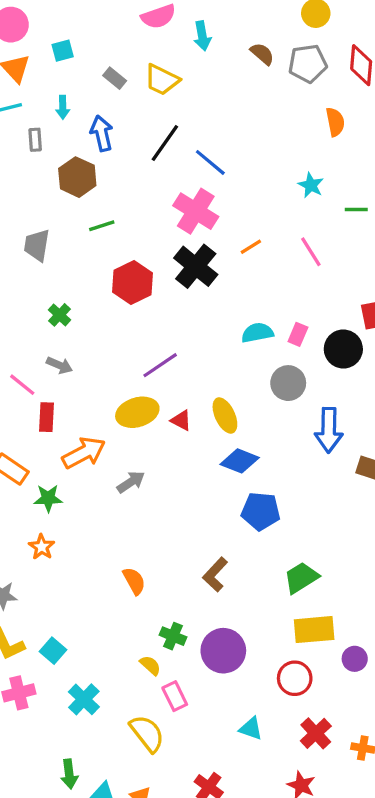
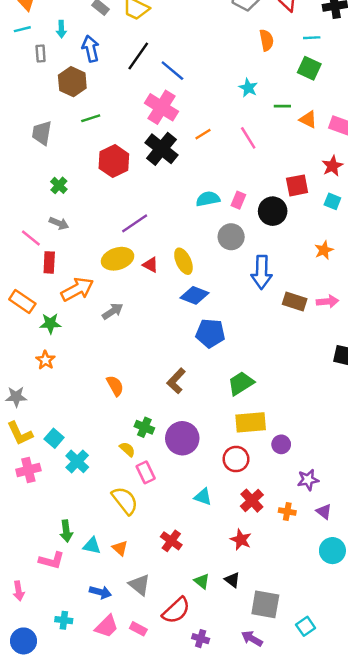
cyan cross: (84, 699) -> (77, 461), moved

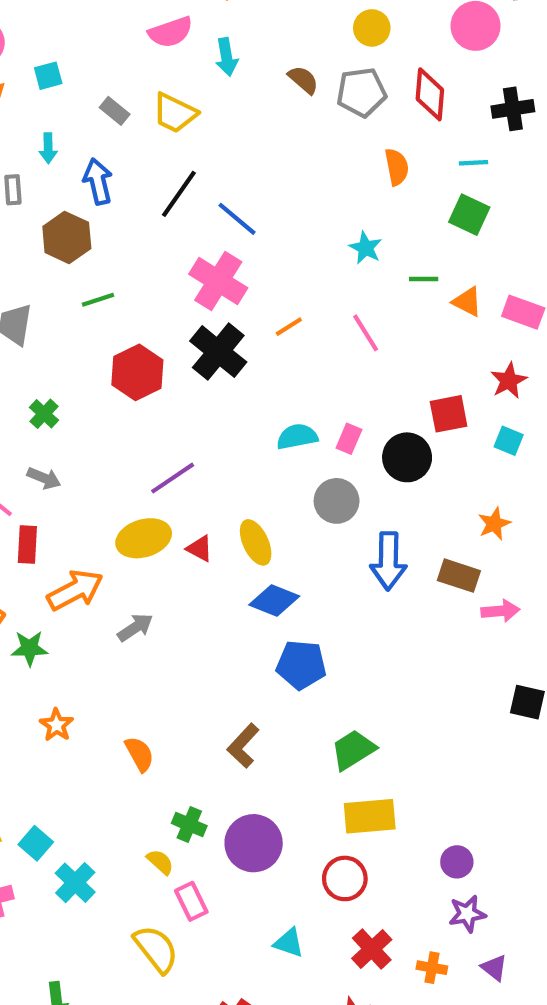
brown rectangle: (295, 301) -> (459, 576), moved
orange star: (45, 360) -> (56, 725), moved
purple circle: (281, 444) -> (457, 862), moved

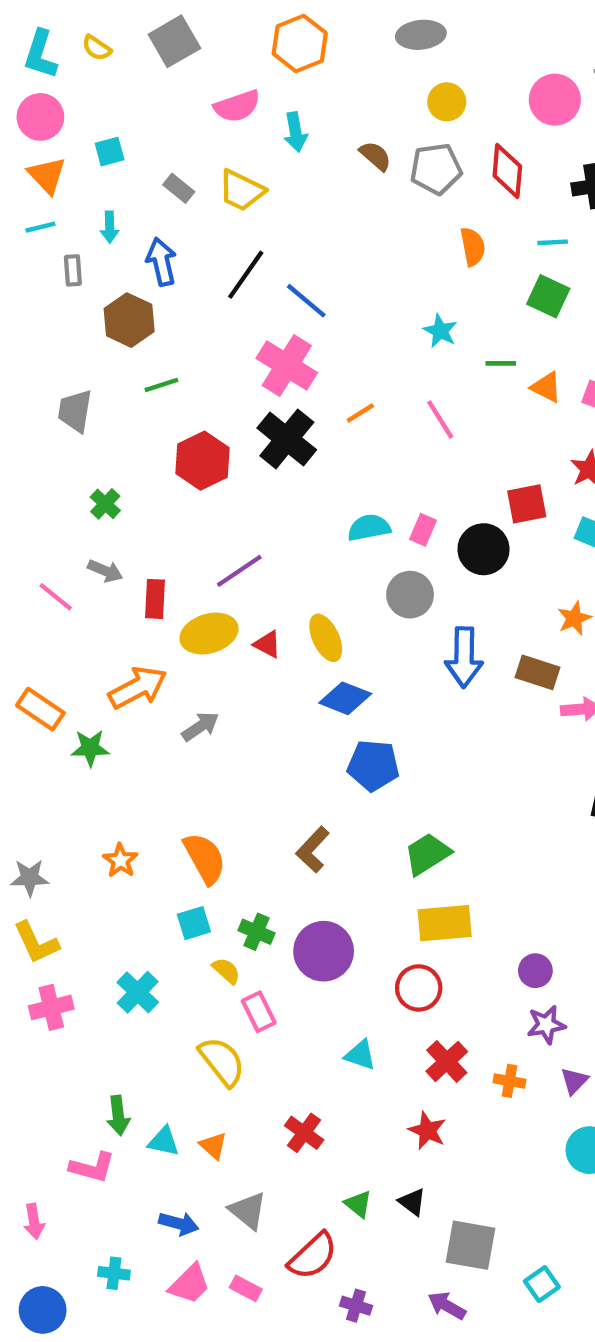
red rectangle: (27, 544) -> (155, 599), moved
orange star: (56, 725) -> (120, 860), moved
orange semicircle: (139, 754) -> (205, 858), size x1.4
cyan square: (36, 843) -> (194, 923), moved, turned 32
purple triangle: (494, 968) -> (574, 1081), turned 36

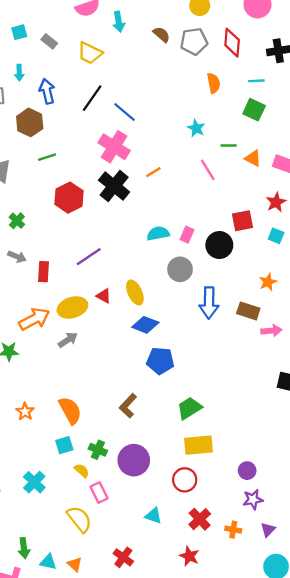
gray rectangle: (179, 188) -> (49, 41), moved
pink line: (440, 420) -> (208, 170), moved
yellow ellipse: (209, 634) -> (72, 307), moved

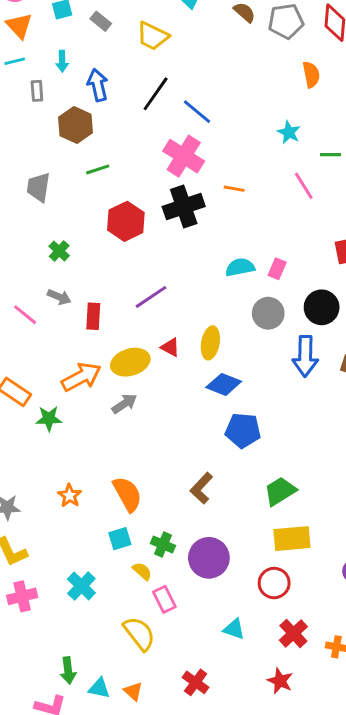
orange line: (153, 172) -> (234, 189), turned 42
black cross: (114, 186) -> (184, 207), turned 32
black circle: (219, 245) -> (322, 307), moved
yellow ellipse: (135, 292) -> (210, 343), turned 35

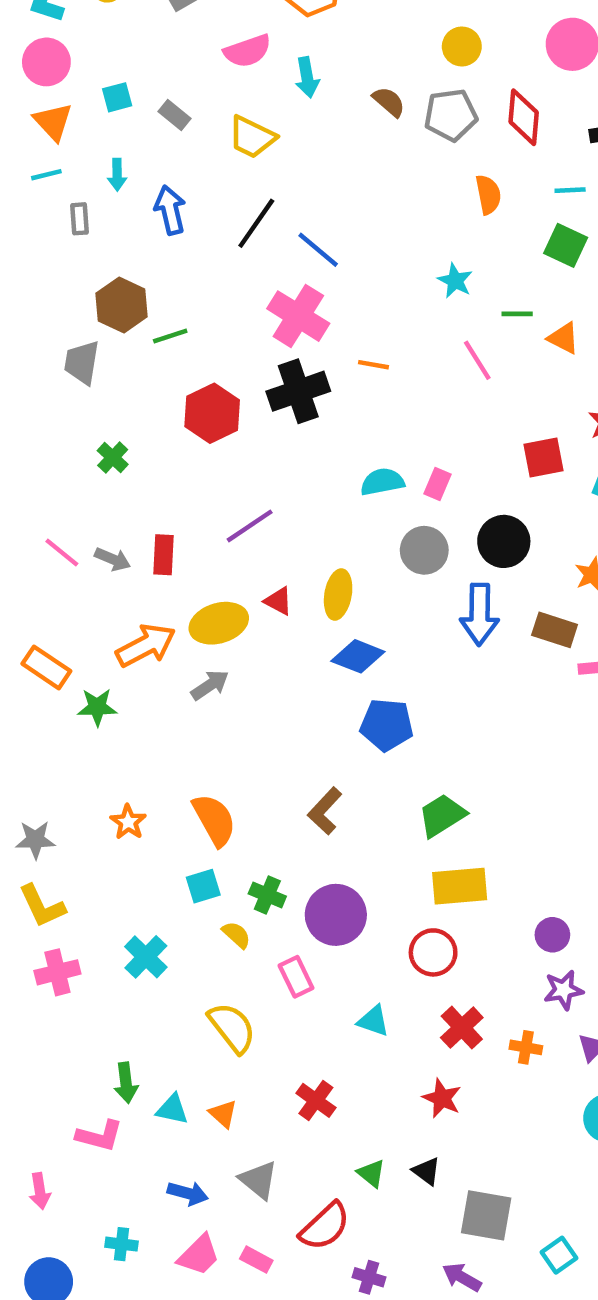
brown hexagon: (75, 125) -> (122, 305), moved
gray arrow: (59, 297) -> (113, 559), moved
pink rectangle: (164, 599) -> (296, 977), moved

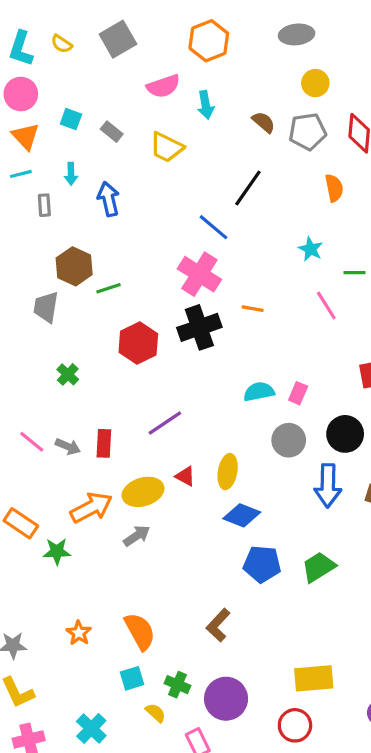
cyan square: (117, 97) -> (71, 119), turned 35
black line: (256, 223) -> (248, 188), moved
green trapezoid: (442, 815) -> (318, 567), moved

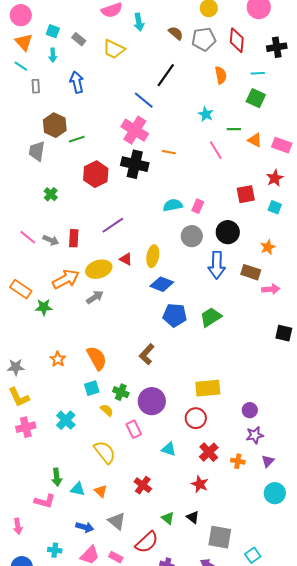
cyan line: (21, 174) -> (21, 66), turned 48
cyan arrow: (71, 174) -> (53, 55), moved
black cross: (199, 327) -> (135, 164), turned 32

